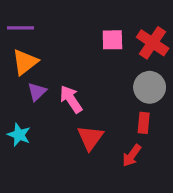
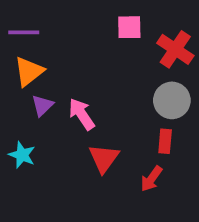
pink square: (112, 40) -> (129, 27), moved

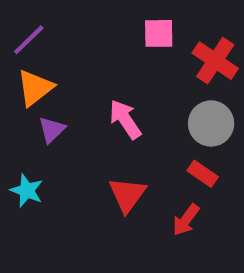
purple line: (24, 32) -> (29, 40), turned -44
pink arrow: (82, 114) -> (125, 119), moved
red rectangle: (165, 141) -> (203, 174), turned -60

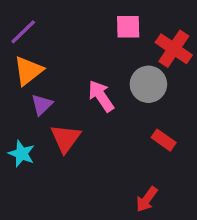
gray circle: (211, 123) -> (148, 84), moved
red triangle: (127, 195) -> (66, 138), moved
red arrow: (186, 220) -> (147, 199), moved

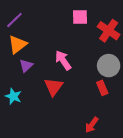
gray circle: (148, 84) -> (109, 66), moved
red triangle: (66, 138) -> (54, 87), moved
red rectangle: (164, 140) -> (102, 88), turned 32

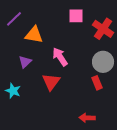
orange triangle: (18, 44) -> (34, 35), moved, turned 48
red arrow: (92, 125) -> (87, 118), turned 56

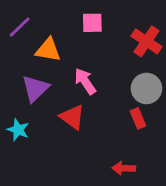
pink square: (76, 16) -> (92, 23), moved
purple triangle: (25, 62) -> (35, 88), size x1.5
red triangle: (51, 82) -> (72, 117), turned -30

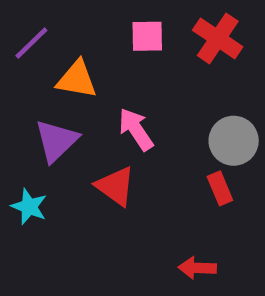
red cross: (146, 41) -> (218, 38), moved

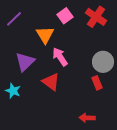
pink square: (147, 36) -> (65, 16), turned -35
orange triangle: (77, 79) -> (45, 35), moved, turned 48

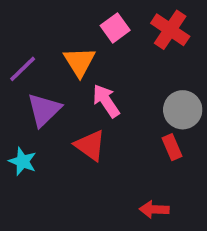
purple line: (14, 19) -> (23, 69), moved

